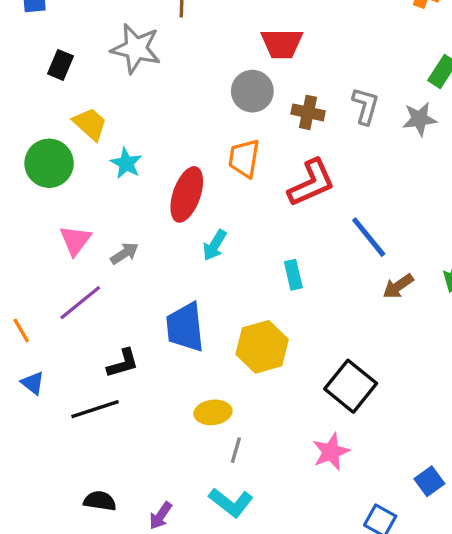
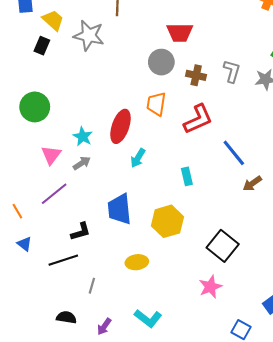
yellow trapezoid: (90, 124) -> (53, 20), moved
cyan star: (126, 163) -> (83, 137), moved
gray line: (236, 450) -> (92, 286), moved

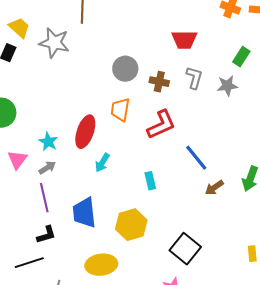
red trapezoid: (180, 32) -> (184, 40), moved
purple line: (54, 194) -> (44, 198), moved, turned -64
yellow ellipse: (137, 262) -> (101, 265), size x1.4

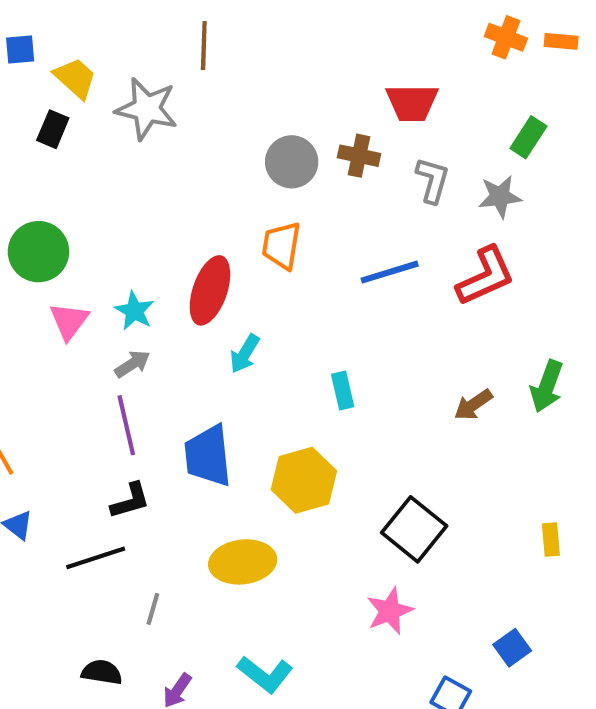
brown cross: (159, 82) -> (359, 156), moved
red L-shape: (161, 125) -> (486, 276), moved
blue line: (196, 158) -> (390, 272), moved, turned -68
pink triangle: (17, 160) -> (69, 321), moved

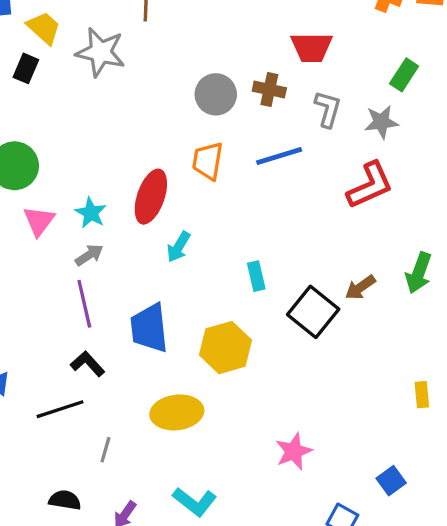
blue line: (390, 272) -> (279, 156), moved
black L-shape: (130, 501) -> (88, 364), turned -116
black square: (414, 529) -> (313, 312), moved

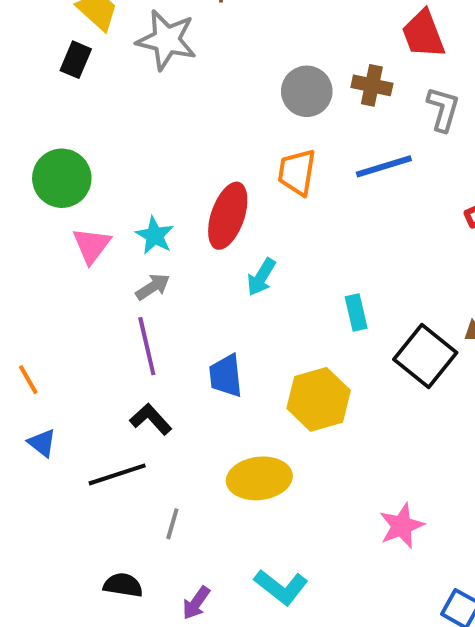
red trapezoid: (312, 47) -> (423, 34), turned 69
blue trapezoid: (149, 328) -> (226, 376), size x0.7

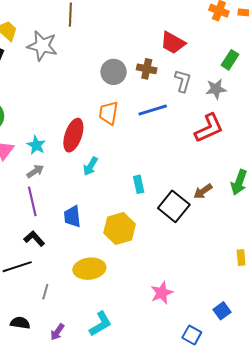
red trapezoid: (423, 34) -> (173, 43), turned -40
cyan L-shape: (281, 587) -> (100, 324), turned -68

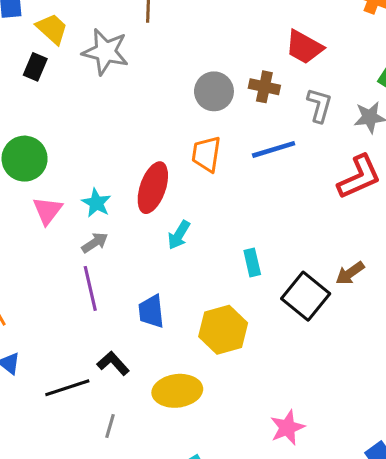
black L-shape: (34, 239) -> (113, 363), moved

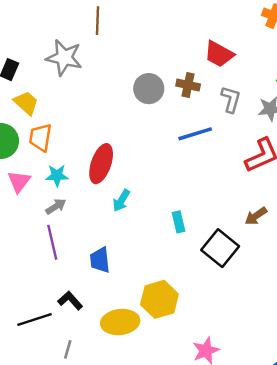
yellow trapezoid: (52, 29) -> (26, 103), moved
orange trapezoid: (206, 154) -> (40, 137), moved
cyan star: (96, 203) -> (57, 176), turned -30
brown arrow: (350, 273) -> (256, 216), moved
yellow hexagon: (223, 330) -> (159, 299), moved

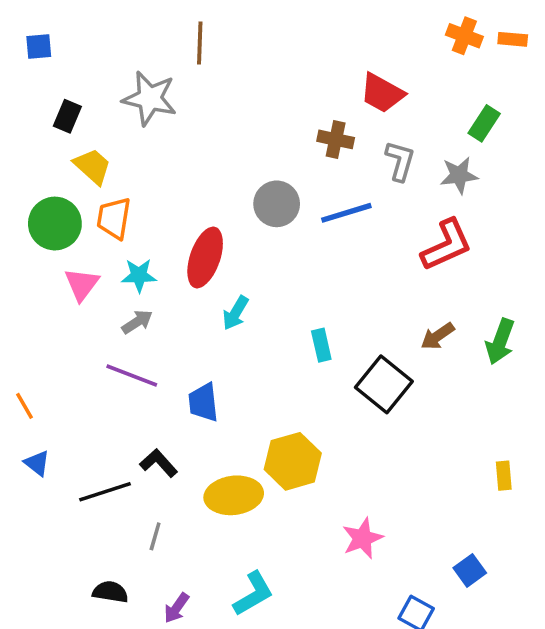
gray circle: (149, 89) -> (277, 204), moved
purple line: (52, 242) -> (132, 376), turned -56

